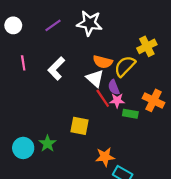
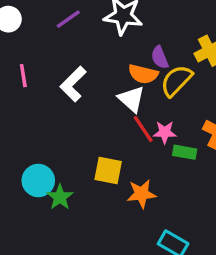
purple semicircle: (114, 87) -> (160, 57), moved
cyan circle: (23, 148) -> (38, 180), moved
orange star: (105, 157) -> (141, 194), moved

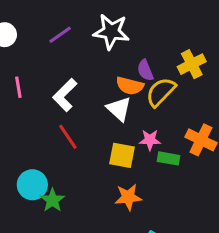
red line: (143, 129) -> (68, 137), moved
yellow square: (108, 171) -> (122, 155), moved

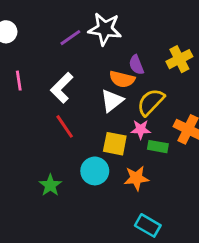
purple line: (60, 35) -> (70, 38), moved
yellow semicircle: (161, 92) -> (151, 102), moved
white triangle: (119, 109) -> (112, 101), turned 40
cyan circle: (32, 185) -> (95, 171), moved
orange star: (128, 197) -> (136, 178), moved

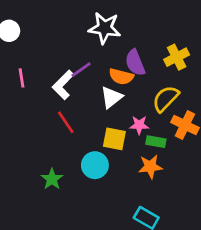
purple line: (70, 38) -> (81, 70), moved
purple semicircle: (136, 65) -> (135, 63), size x1.4
yellow semicircle: (151, 102) -> (166, 99), moved
orange star: (136, 178) -> (150, 167), moved

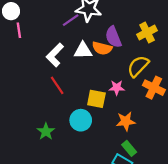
purple line: (81, 70) -> (71, 20), moved
pink line: (21, 78) -> (19, 30), moved
white triangle: (112, 97) -> (83, 50), moved, turned 36
green rectangle: (156, 142) -> (129, 148), moved, turned 40

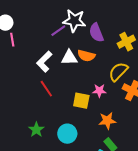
purple semicircle: (113, 37) -> (96, 33), moved
cyan circle: (81, 120) -> (67, 134), moved

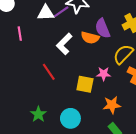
purple semicircle: (96, 33) -> (103, 28), moved
pink line: (12, 40) -> (20, 34), moved
white triangle: (69, 58) -> (46, 13), moved
white L-shape: (44, 62) -> (64, 44), moved

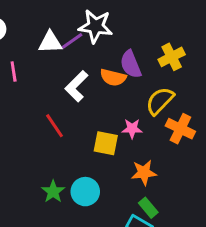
green star: (38, 114) -> (53, 192), moved

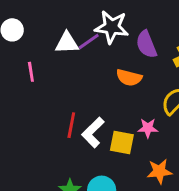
purple semicircle: (131, 64) -> (146, 44), moved
white L-shape: (76, 86) -> (93, 132), moved
red line: (55, 126) -> (71, 125), turned 45

